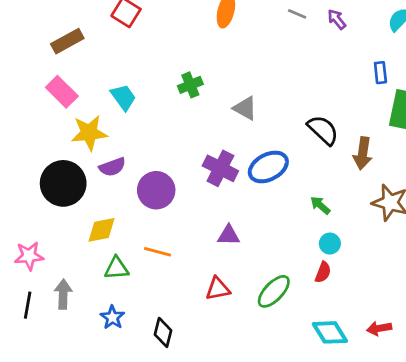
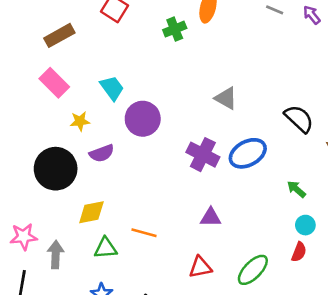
green cross: (190, 85) -> (175, 29), moved
yellow star: (89, 133) -> (80, 121), size x0.6
purple circle: (156, 190) -> (143, 119), moved
gray arrow: (63, 294) -> (56, 255), moved

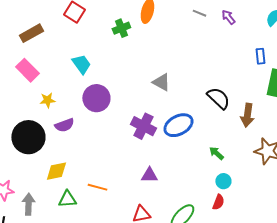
cyan trapezoid: (112, 88) -> (81, 64), moved

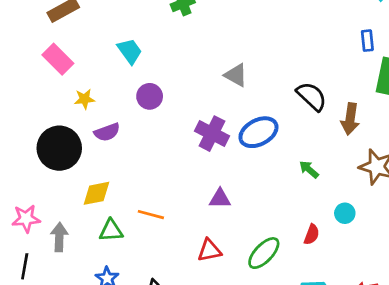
purple circle: (96, 98) -> (150, 96), size x0.7
cyan circle: (223, 181) -> (345, 213), moved

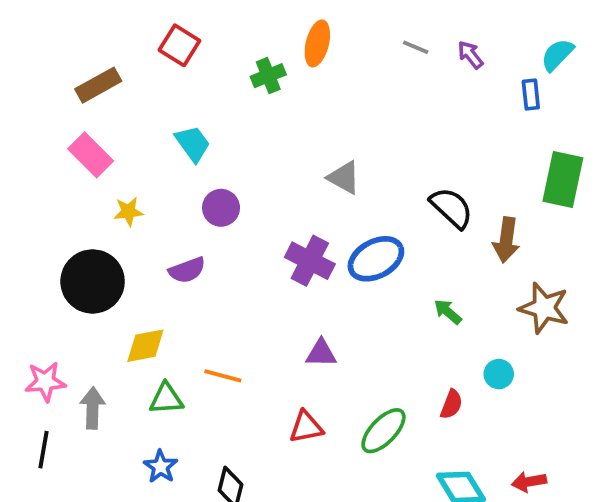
blue rectangle: (367, 41) -> (531, 94), moved
purple semicircle: (107, 132) -> (187, 270), moved

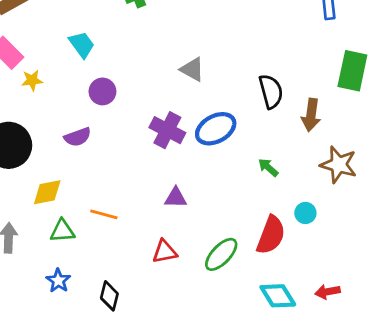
black semicircle: (451, 208) -> (271, 91), turned 32
yellow star: (128, 212) -> (32, 80), moved
red semicircle: (451, 404) -> (271, 235), size x1.8

